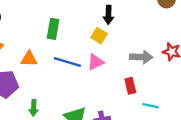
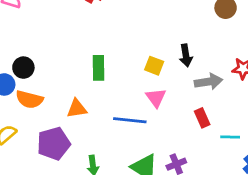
black arrow: (108, 15) -> (186, 56), moved
blue line: (67, 62) -> (130, 120), moved
pink triangle: (96, 62) -> (156, 98), turned -30

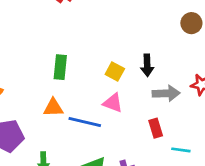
pink triangle: (156, 98) -> (113, 103), turned -40
orange triangle: (77, 108) -> (53, 108), moved

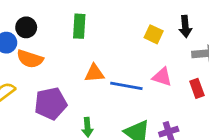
green rectangle: (60, 67) -> (79, 26), moved
pink triangle: (113, 103) -> (162, 77), moved

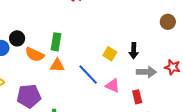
orange semicircle: (30, 59) -> (35, 55), moved
orange triangle: (94, 73) -> (57, 65), moved
blue line: (126, 86) -> (88, 75), moved, turned 30

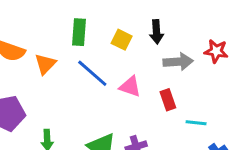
green rectangle: (56, 42) -> (79, 32), moved
orange triangle: (57, 65) -> (45, 64), turned -42

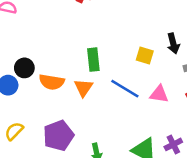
green rectangle: (79, 32) -> (93, 60), moved

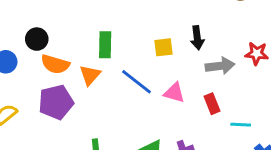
yellow square: (145, 56) -> (163, 47), turned -30
black circle: (24, 68) -> (37, 39), moved
purple pentagon: (59, 136) -> (56, 102), moved

